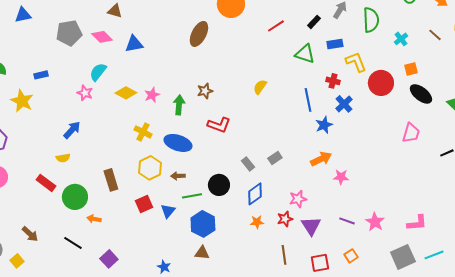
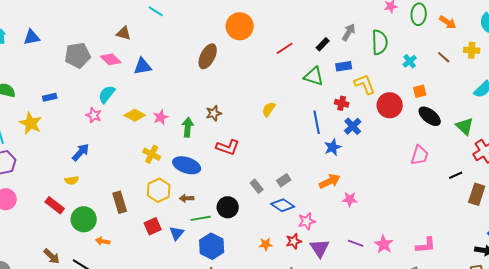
blue diamond: (255, 194) -> (283, 205), moved, turned 70
brown arrow: (30, 234) -> (52, 256), moved

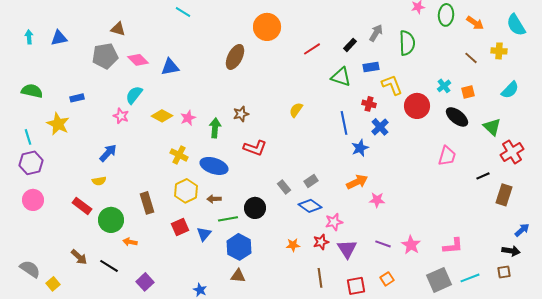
brown triangle: (124, 33) -> (118, 29), moved
cyan cross: (410, 61) -> (444, 86), moved
orange square: (420, 91) -> (468, 92), moved

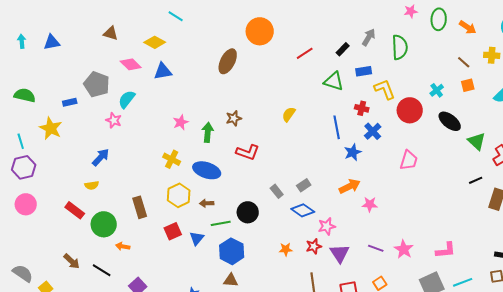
gray pentagon: (105, 56) -> (97, 84), moved, turned 30
orange square: (468, 92) -> (468, 85), moved
yellow diamond: (162, 116) -> (155, 42), moved
green triangle: (492, 127) -> (477, 141), moved
pink trapezoid: (447, 156) -> (409, 160), moved

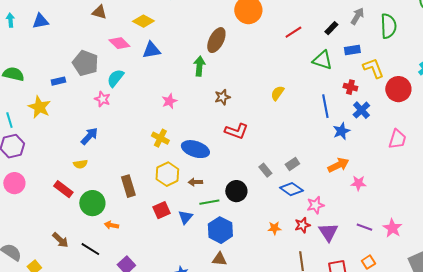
green arrow: (208, 132) -> (199, 66), moved

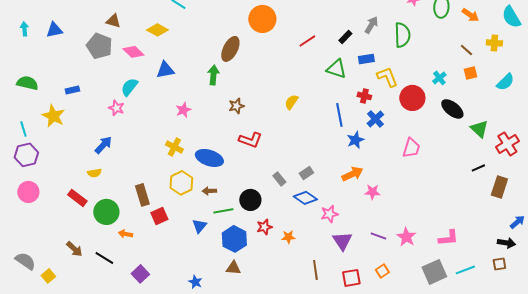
blue triangle: (151, 50) -> (165, 70), moved
gray pentagon: (85, 63) -> (99, 46), moved
red square: (161, 210) -> (159, 216), moved
red star: (302, 225) -> (264, 227), moved

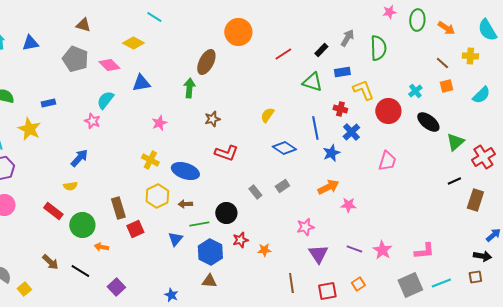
brown triangle: (113, 21) -> (83, 25), moved
green triangle: (479, 129) -> (455, 142), turned 36
blue diamond: (305, 198) -> (284, 148), moved

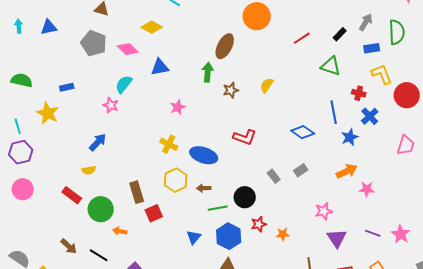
blue rectangle: (342, 72) -> (372, 48), moved
yellow semicircle: (267, 115) -> (267, 85), moved
brown star: (212, 119) -> (231, 90), moved
blue triangle: (175, 239) -> (194, 237), moved

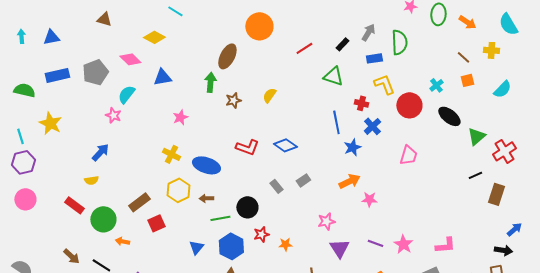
gray pentagon: (94, 43) -> (95, 72), moved, turned 30
blue rectangle: (67, 87) -> (57, 75), moved, size x1.6
blue diamond: (303, 132) -> (285, 145), moved
brown rectangle: (137, 192) -> (139, 202), turned 70

